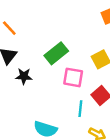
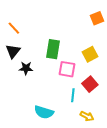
green rectangle: (56, 53) -> (53, 49), turned -42

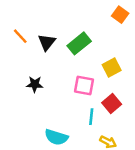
orange square: (97, 18) -> (120, 15), moved, turned -32
green rectangle: (53, 49) -> (79, 43), moved, turned 42
black triangle: (13, 51) -> (47, 42), moved

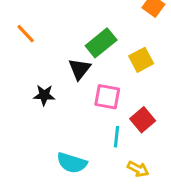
black triangle: (47, 42) -> (80, 69), moved
yellow square: (112, 67) -> (141, 60), moved

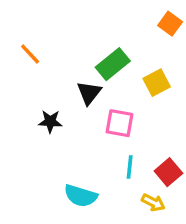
red square: (143, 120) -> (168, 172), moved

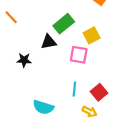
black triangle: (89, 93) -> (49, 42), turned 42
pink square: (119, 123) -> (79, 55), moved

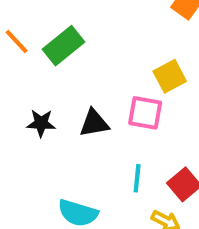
green rectangle: (64, 24) -> (64, 46), moved
black triangle: (49, 42) -> (94, 123), moved

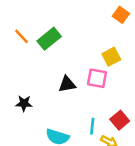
black star: (41, 123) -> (24, 103), moved
cyan line: (137, 178) -> (92, 126), moved

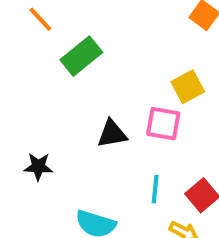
orange line: (22, 36) -> (40, 19), moved
cyan line: (92, 126) -> (155, 189), moved

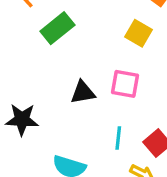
yellow square: (188, 87) -> (139, 33), moved, turned -32
black star: (38, 167) -> (22, 119), size x1.4

